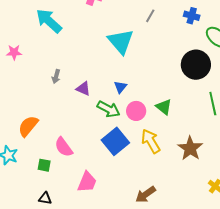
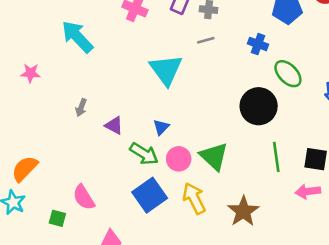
gray line: (150, 16) -> (206, 40), turned 40
green triangle: (164, 107) -> (214, 156), size x1.4
orange semicircle: (28, 126) -> (25, 169), moved

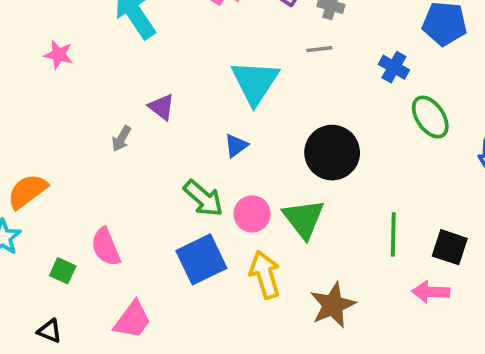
black circle: (259, 106) -> (332, 153), moved
gray arrow: (81, 108) -> (121, 139), moved
purple triangle: (114, 125) -> (162, 107), moved
blue triangle: (161, 127) -> (236, 146), moved

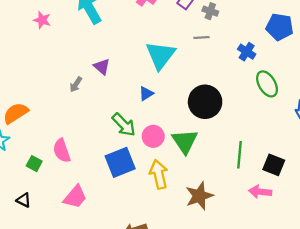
pink star: (59, 55) -> (42, 20), moved

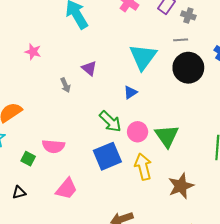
pink star: (42, 20) -> (33, 52), moved
gray arrow: (76, 85) -> (65, 85), turned -56
black circle: (205, 102) -> (188, 68), moved
pink semicircle: (62, 151) -> (53, 146), turned -65
black triangle: (24, 200) -> (19, 192), turned -40

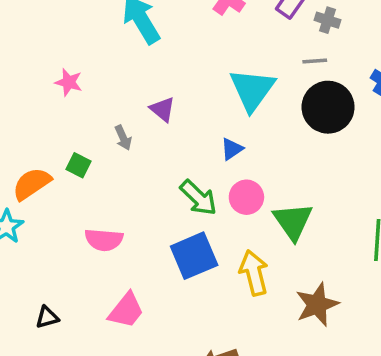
pink circle: (138, 132) -> (246, 197), moved
green square: (28, 159) -> (79, 165), moved

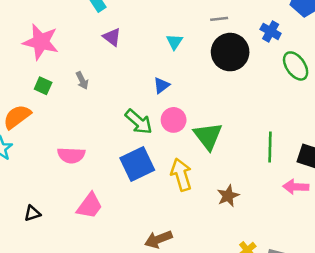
pink star: (69, 82) -> (41, 42), size x1.8
cyan triangle: (252, 90) -> (175, 42), size x0.5
purple triangle: (163, 109) -> (112, 37), moved
green square: (79, 165) -> (43, 86), moved
brown star: (317, 305) -> (228, 196), size x0.7

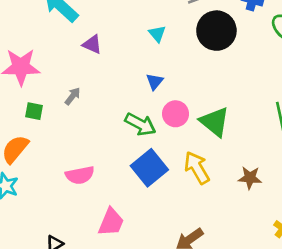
gray arrow: (82, 80) -> (73, 96), turned -102
brown star: (228, 196) -> (250, 178), turned -30

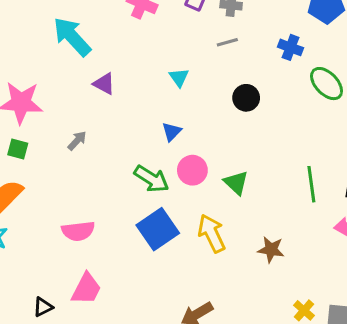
black circle: (216, 31) -> (246, 98), moved, size x0.6
green square: (34, 111) -> (18, 149), moved
green triangle: (215, 122) -> (236, 183), size x0.7
pink trapezoid: (111, 222) -> (86, 289), moved

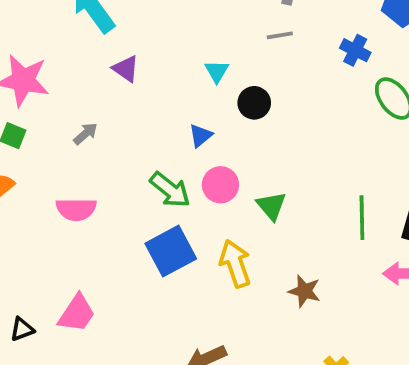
black circle: (246, 98) -> (254, 103), moved
pink semicircle: (78, 231) -> (76, 209), moved

